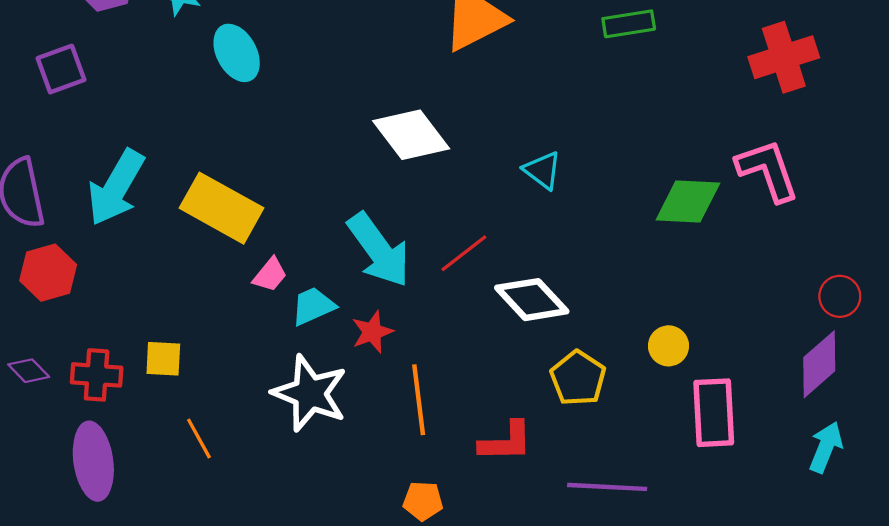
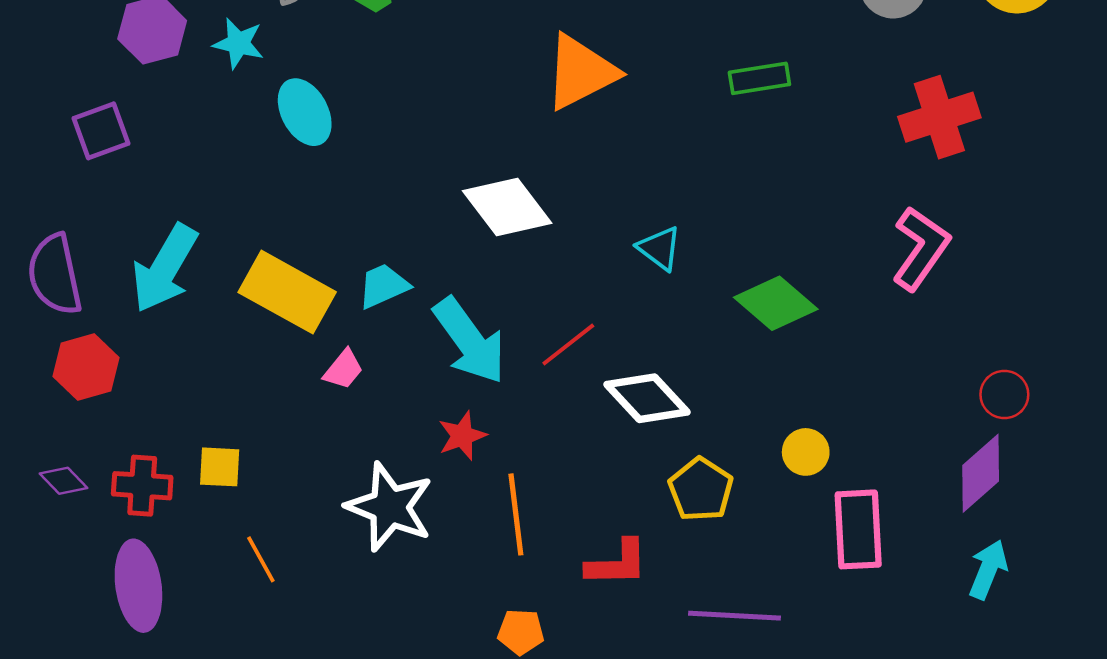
pink L-shape: (768, 170) -> (921, 248), turned 54
green diamond: (688, 202) -> (776, 303), moved, turned 38
cyan trapezoid: (313, 306) -> (383, 286), moved

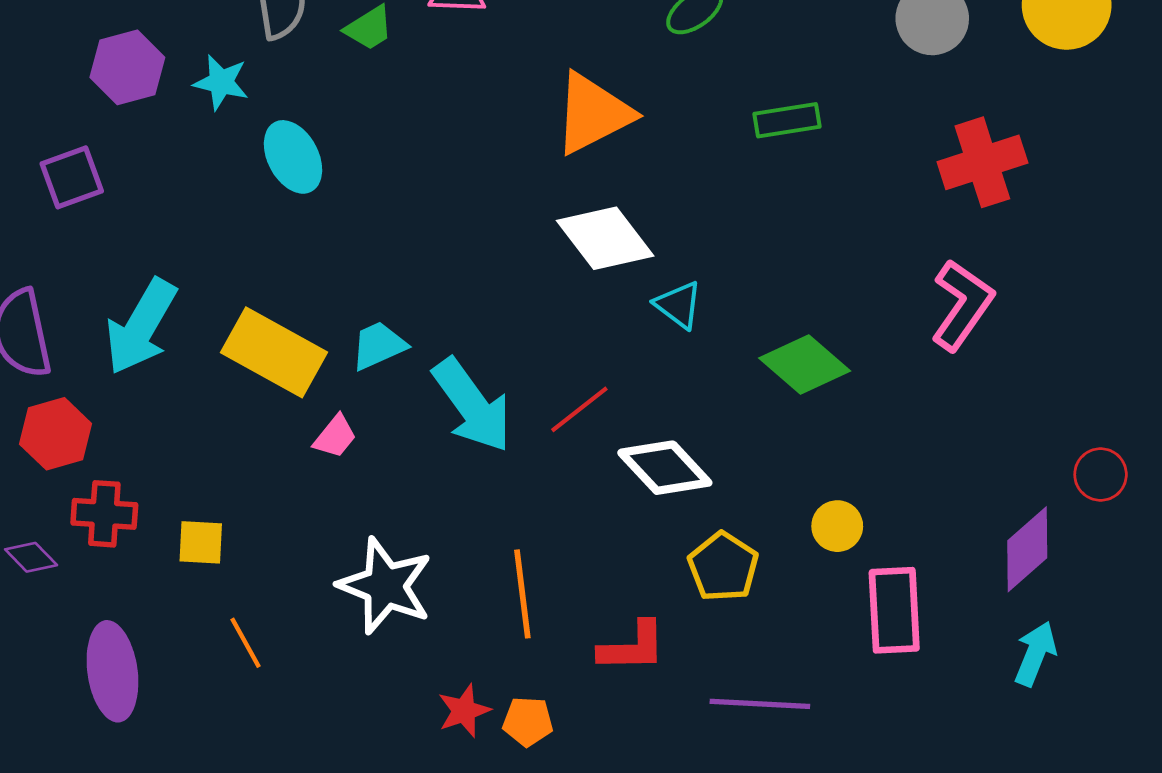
white diamond: (507, 207) -> (605, 238), moved
red circle: (1004, 394) -> (1101, 475), moved
red star: (462, 436) -> (464, 711), moved
red cross: (142, 486) -> (104, 514), moved

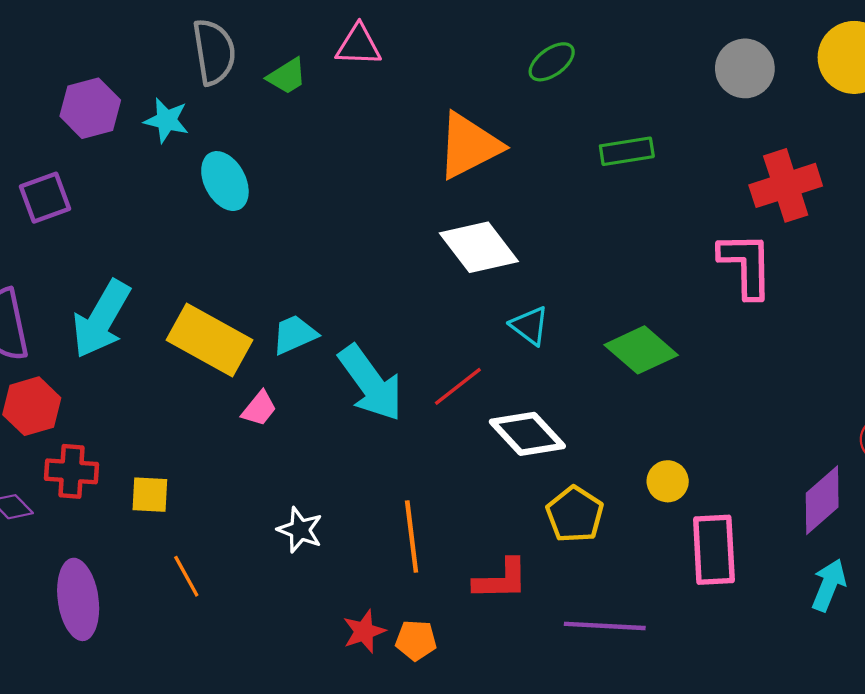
cyan triangle: (678, 305) -> (530, 326), moved
pink L-shape: (962, 305) -> (746, 265), moved, turned -36
white star: (385, 586) -> (300, 530), size x0.6

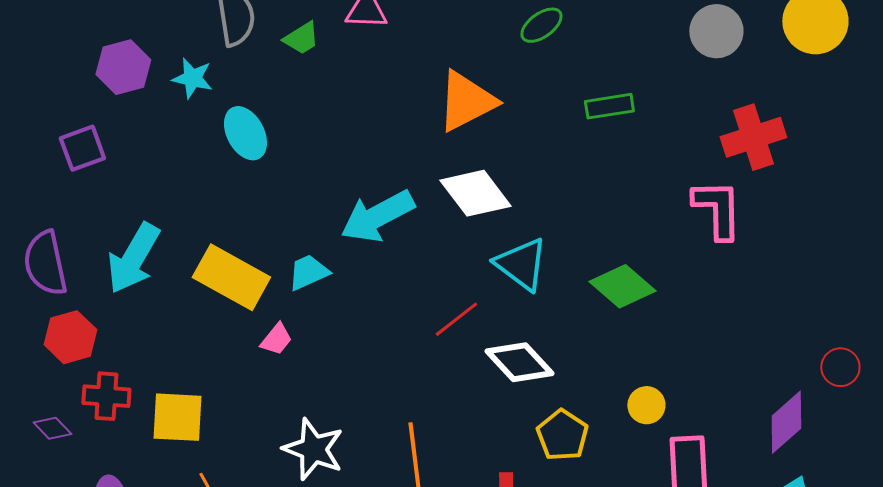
cyan triangle: (530, 326) -> (521, 264), size x1.5
cyan arrow: (371, 383) -> (377, 216), moved, turned 98
yellow square: (150, 495) -> (177, 417), size x1.5
white star: (300, 530) -> (313, 449), size x1.5

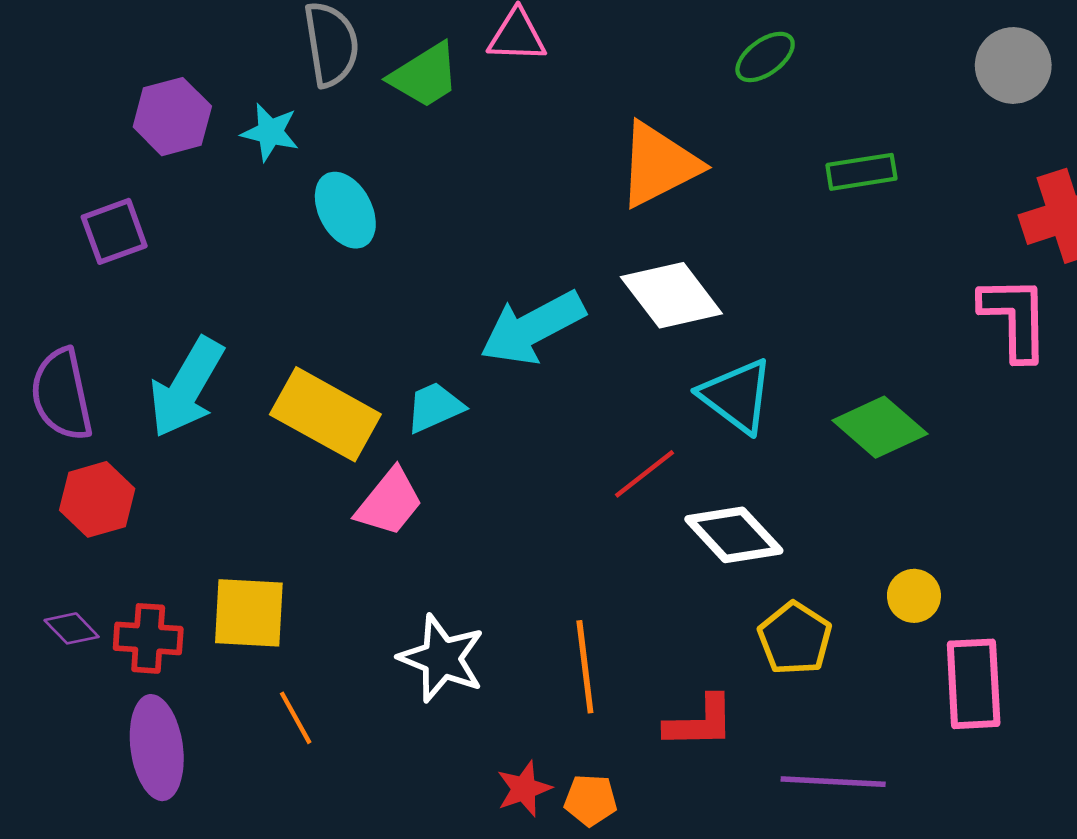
green trapezoid: (301, 38) -> (425, 75), size x1.4
pink trapezoid: (276, 339) -> (389, 502), size x1.5
red cross: (106, 396) -> (148, 638), moved

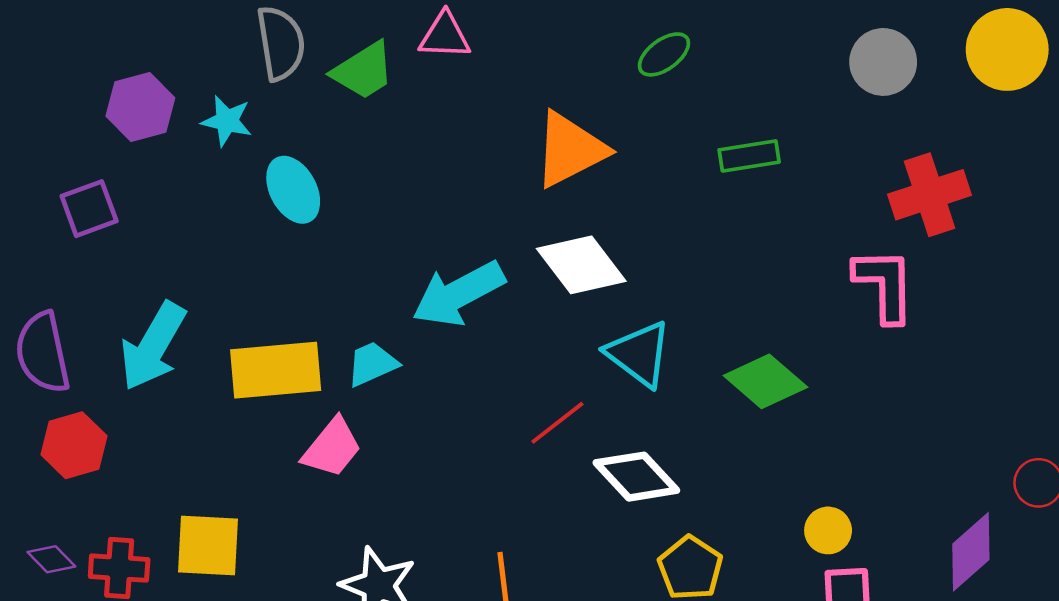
yellow rectangle: (325, 414) -> (276, 370), turned -34
yellow circle: (914, 596) -> (828, 530), moved

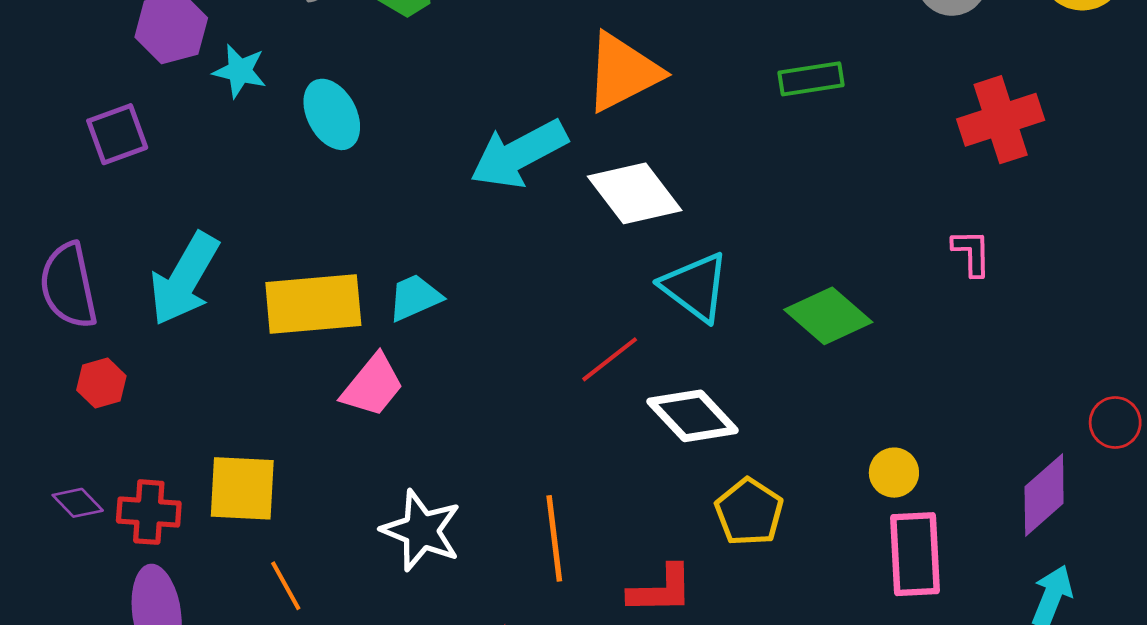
cyan star: (227, 121) -> (240, 71), moved
pink L-shape: (884, 285) -> (972, 253), moved, size x0.6
cyan arrow: (459, 294) -> (519, 154), moved
red hexagon: (74, 445) -> (101, 383), size x0.7

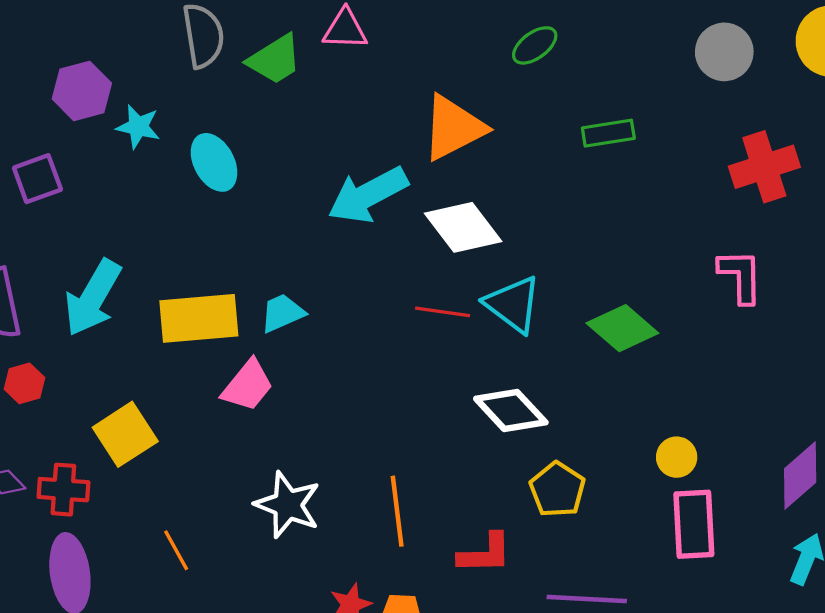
pink L-shape: (972, 253) -> (741, 276), size x1.4
red line: (610, 359) -> (443, 312), moved, turned 46
yellow square: (242, 488) -> (125, 434), moved, turned -36

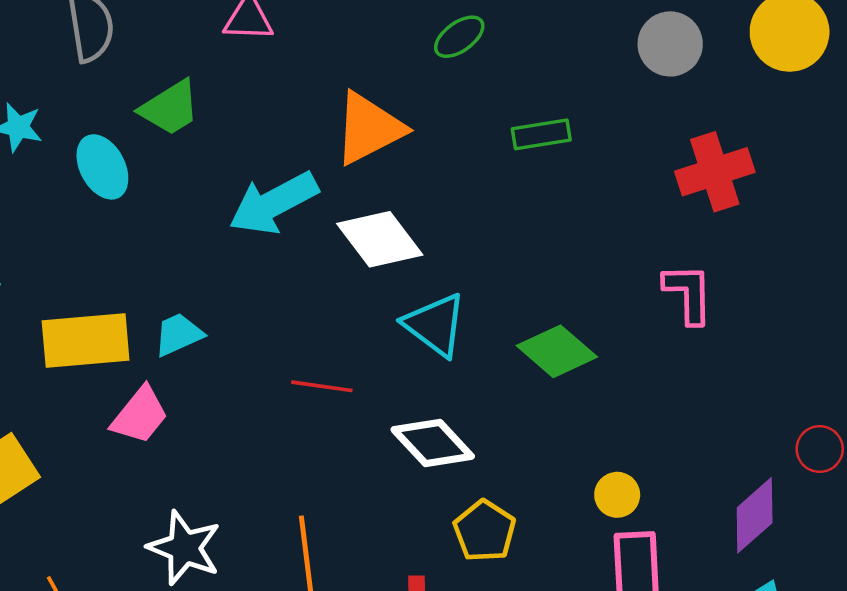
green trapezoid: (275, 60) -> (170, 108), moved
red line: (443, 312) -> (322, 386), moved

